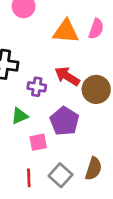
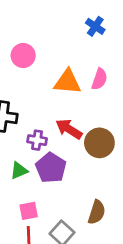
purple pentagon: (65, 121) -> (51, 168), moved
pink square: (38, 142) -> (29, 211), moved
brown semicircle: (94, 169) -> (97, 212), moved

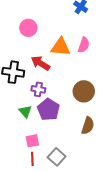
red arrow: (69, 129) -> (40, 63), moved
green triangle: (19, 171) -> (25, 112), turned -48
brown semicircle: (97, 212) -> (88, 126), moved

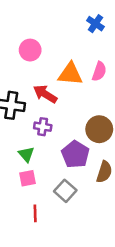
purple pentagon: (48, 110) -> (75, 154), moved
pink square: (32, 141) -> (28, 178), moved
gray square: (57, 157) -> (65, 191), moved

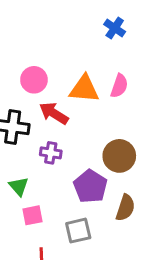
pink circle: (30, 50) -> (34, 80), moved
green triangle: (26, 154) -> (19, 186), moved
gray square: (65, 191) -> (78, 231), turned 35

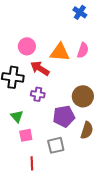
purple pentagon: (90, 186) -> (64, 116), turned 30

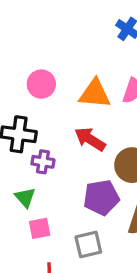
red arrow: (40, 68) -> (90, 139), moved
purple cross: (38, 94) -> (43, 162), moved

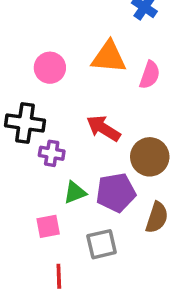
orange triangle: (95, 94) -> (109, 57), moved
green triangle: (25, 197) -> (75, 192), moved, turned 50

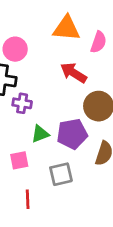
pink circle: (50, 68) -> (15, 49), moved
red arrow: (103, 128) -> (73, 73), moved

